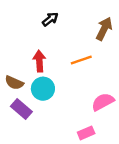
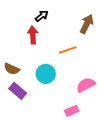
red arrow: (39, 61) -> (33, 35), moved
cyan circle: (43, 89) -> (46, 74), moved

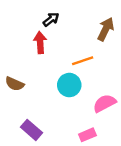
cyan circle: (46, 74) -> (69, 85), moved
purple rectangle: (18, 91) -> (32, 130), moved

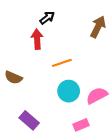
orange line: (83, 61) -> (62, 63), moved
cyan circle: (69, 85) -> (69, 91), moved

